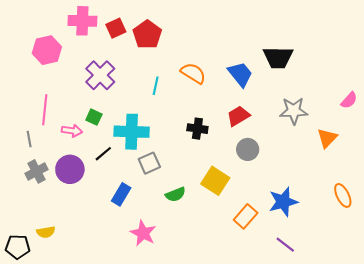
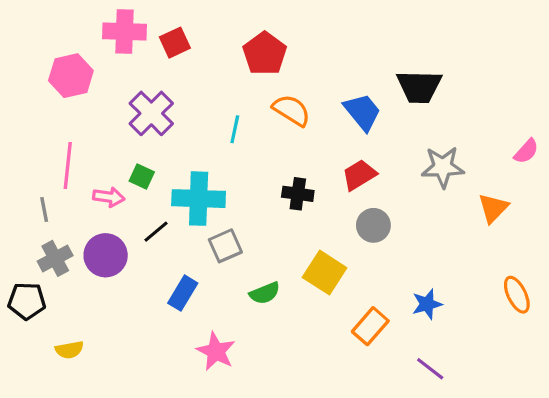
red pentagon: (147, 34) -> (265, 54), moved
blue star: (283, 202) -> (427, 304), size x0.7
black pentagon: (18, 247) -> (27, 301), moved

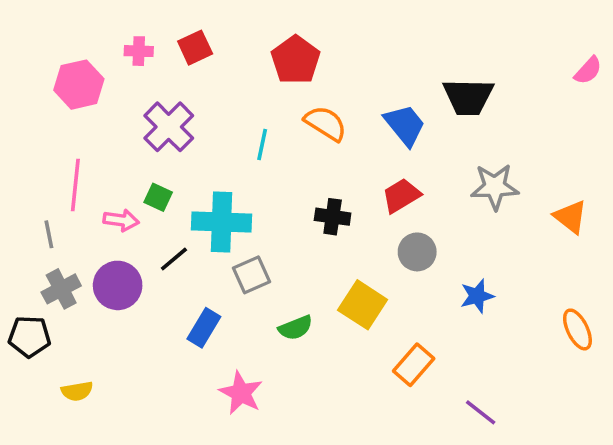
pink cross: (124, 32) -> (139, 51), moved, size x0.6
pink semicircle: (526, 151) -> (588, 70), moved
orange triangle: (493, 208) -> (570, 217), moved, turned -36
blue star: (427, 304) -> (477, 296), moved

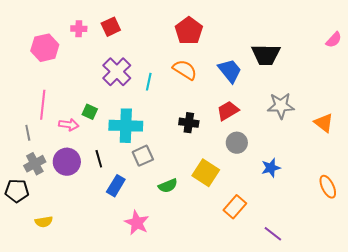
red pentagon: (296, 60) -> (189, 31), moved
purple cross: (169, 127) -> (117, 72), moved
black line: (174, 259) -> (99, 159), moved, turned -66

